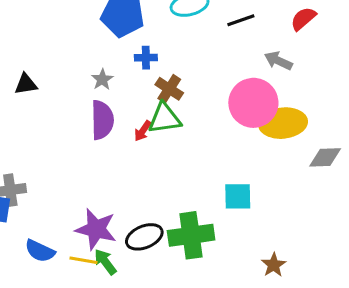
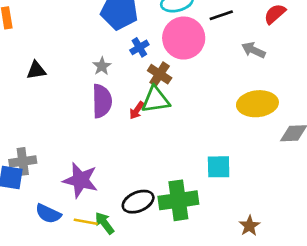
blue cross: (146, 58) -> (139, 47), turned -30
pink circle: (253, 103) -> (184, 38), moved
purple star: (96, 229) -> (80, 180), moved

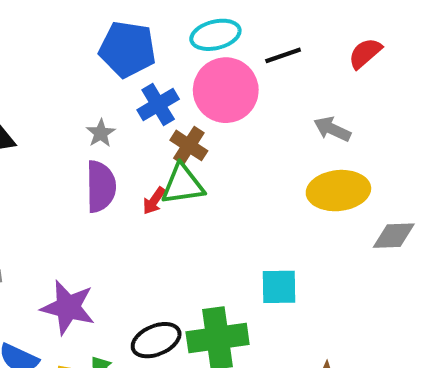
blue cross: (139, 47) -> (158, 104), size x1.4
gray arrow: (253, 50) -> (332, 129), moved

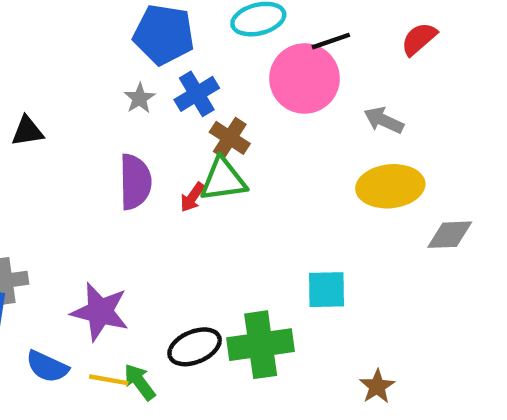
pink circle: (226, 90) -> (305, 78), moved
gray star: (101, 133) -> (140, 98), moved

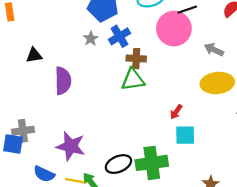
brown cross: (230, 138) -> (136, 59), turned -30
purple semicircle: (135, 182) -> (63, 81), moved
red arrow: (192, 197) -> (176, 112), moved

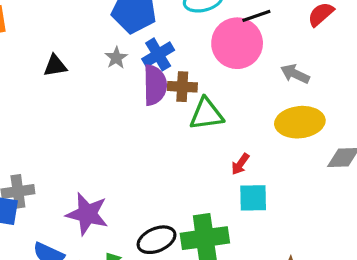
black triangle: (34, 55) -> (55, 66), moved
green triangle: (133, 80) -> (206, 114), moved
purple semicircle: (63, 81) -> (155, 85), moved

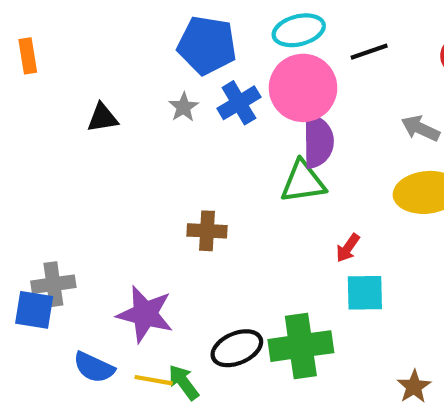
pink circle: (237, 43) -> (303, 88), moved
purple semicircle: (155, 85) -> (318, 141), moved
brown cross: (182, 87) -> (207, 231), moved

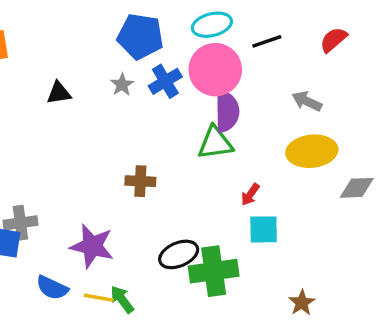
black ellipse: (237, 348) -> (179, 254), moved

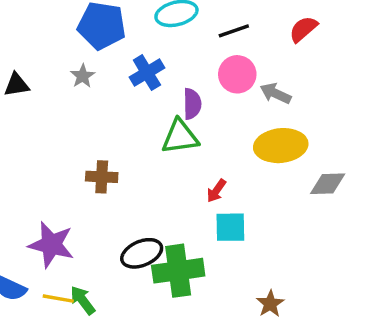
pink circle: (215, 70) -> (237, 74), moved, size x0.7
blue cross: (165, 81) -> (147, 73), moved
purple semicircle: (227, 111) -> (192, 104), size x0.7

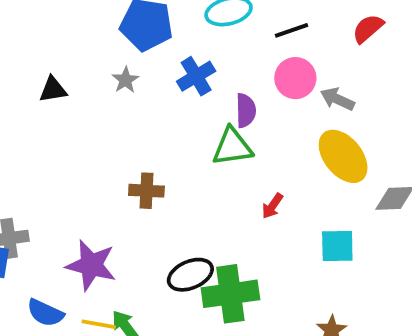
yellow ellipse: (281, 146) -> (343, 156), turned 57
cyan square: (230, 227) -> (337, 246), moved

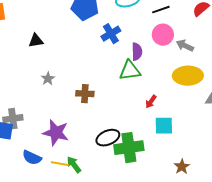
gray star: (125, 80) -> (48, 79), moved
yellow ellipse: (343, 156) -> (188, 76), turned -52
cyan square: (337, 246) -> (164, 126), moved

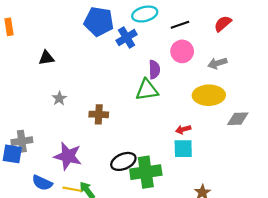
blue cross: (111, 34) -> (127, 38), moved
gray arrow: (185, 46) -> (217, 63), moved, turned -42
red arrow: (151, 102) -> (183, 129), moved, turned 40

